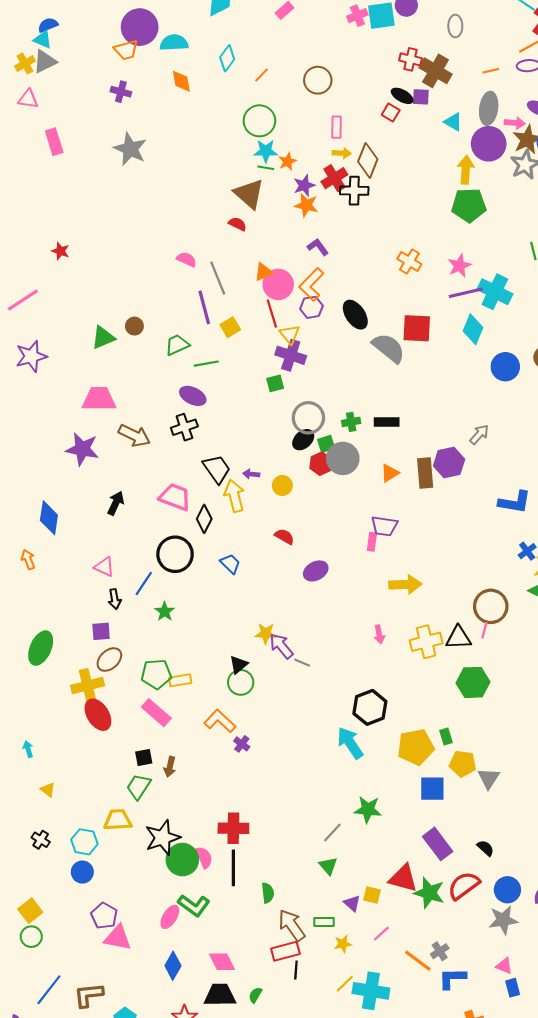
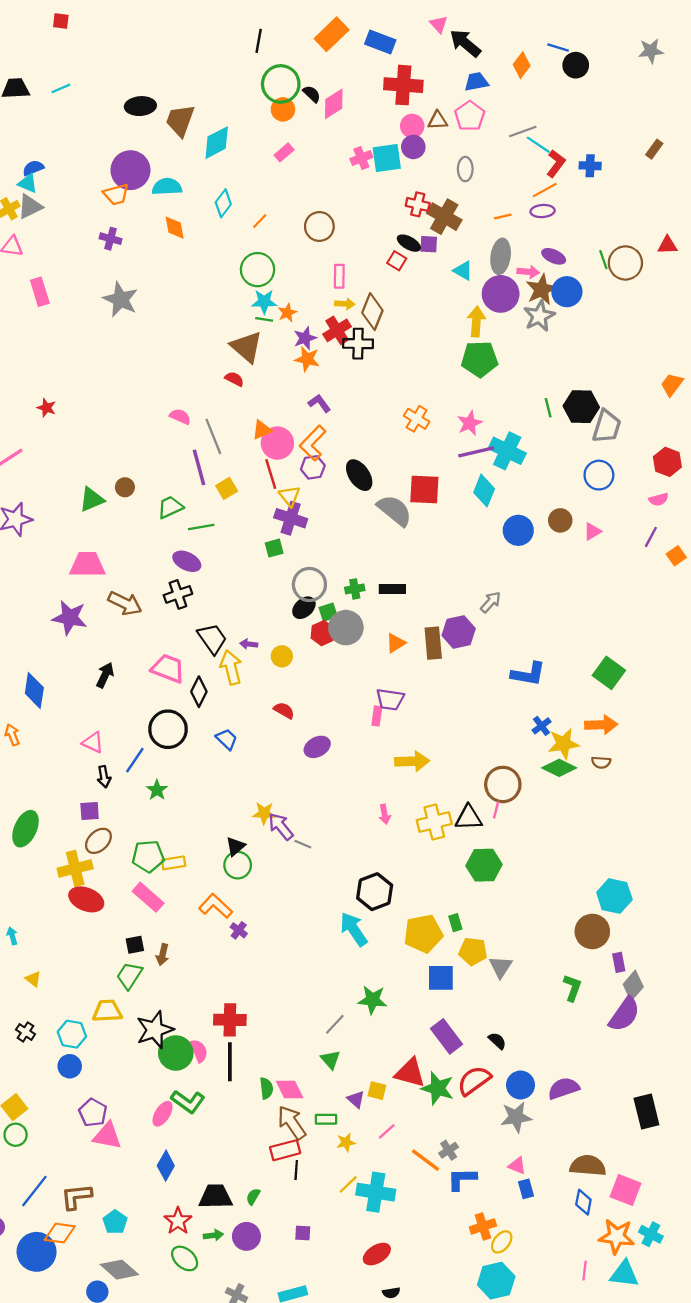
red ellipse: (98, 715) -> (86, 899), turned -36
pink diamond: (222, 962) -> (290, 1089), moved

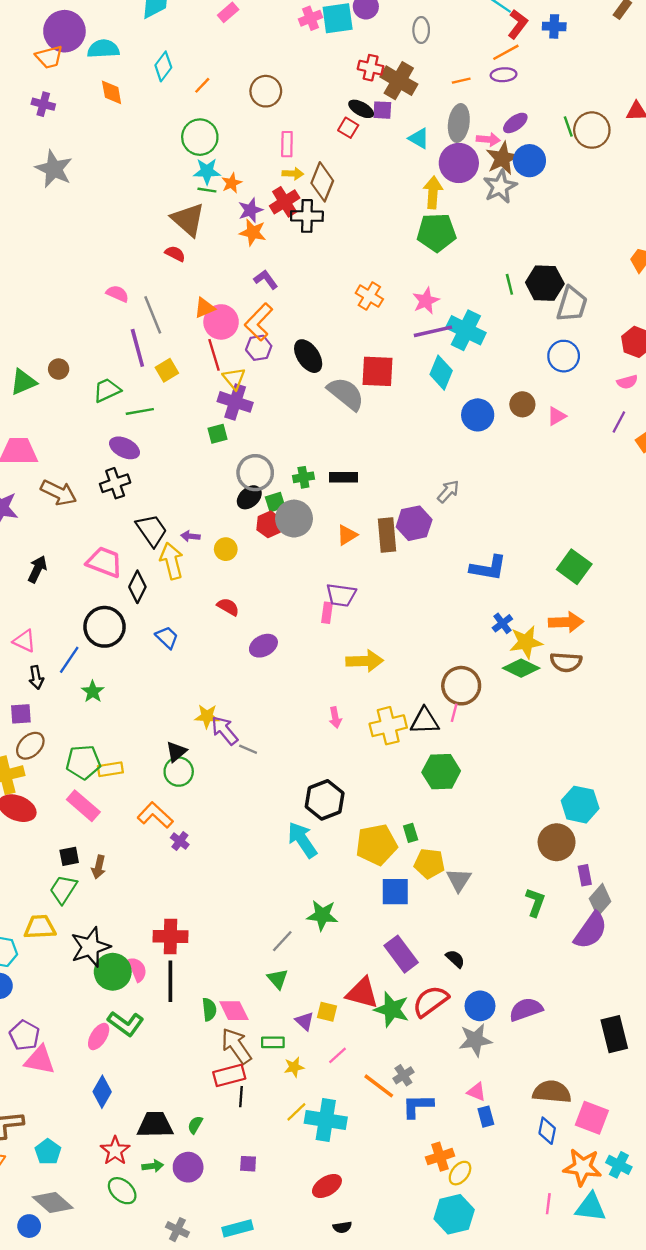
purple ellipse: (554, 256) -> (515, 123), turned -60
brown semicircle: (601, 762) -> (566, 662), size x1.5

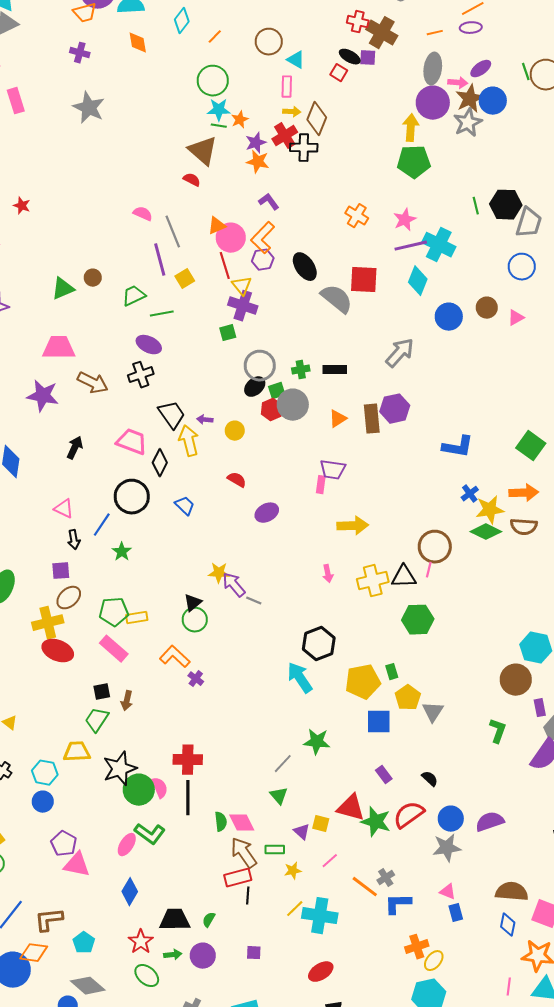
cyan triangle: (419, 138) -> (296, 60), moved
gray arrow: (448, 491) -> (400, 353), moved, size x1.5
yellow pentagon: (429, 863) -> (408, 698), turned 30
purple rectangle: (401, 954) -> (384, 775), size x0.6

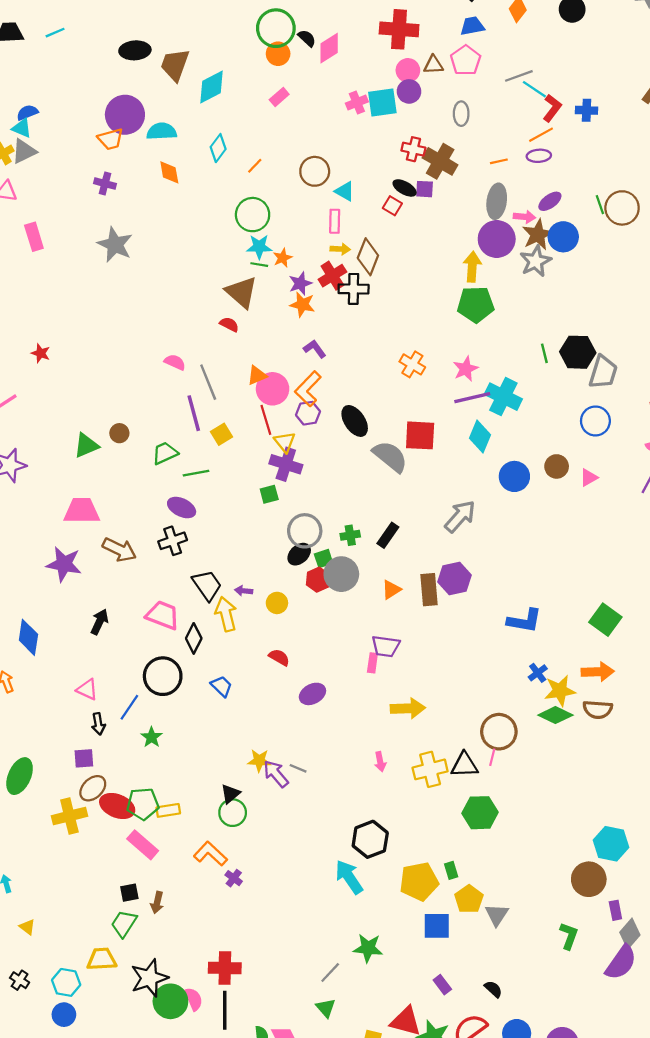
black rectangle: (335, 370) -> (388, 535), turned -55
gray line: (254, 601) -> (298, 768), moved
red ellipse: (58, 651) -> (117, 806), moved

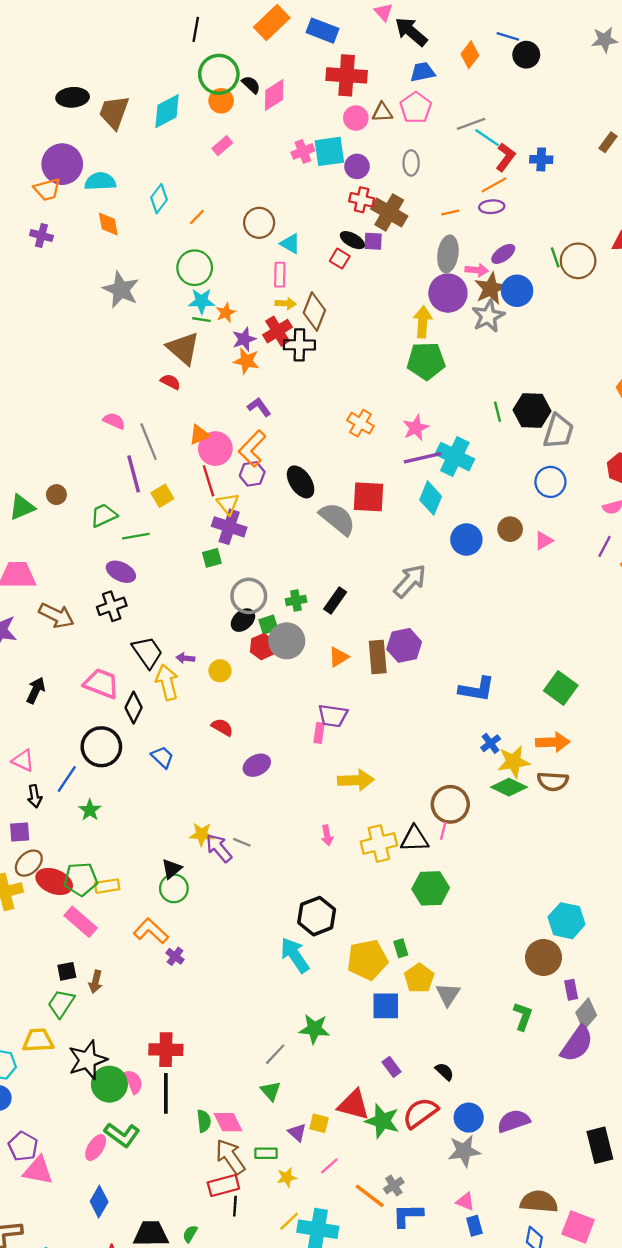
cyan diamond: (211, 87) -> (167, 111), moved
purple circle: (409, 91) -> (357, 166), moved
gray star: (115, 245) -> (121, 290), moved

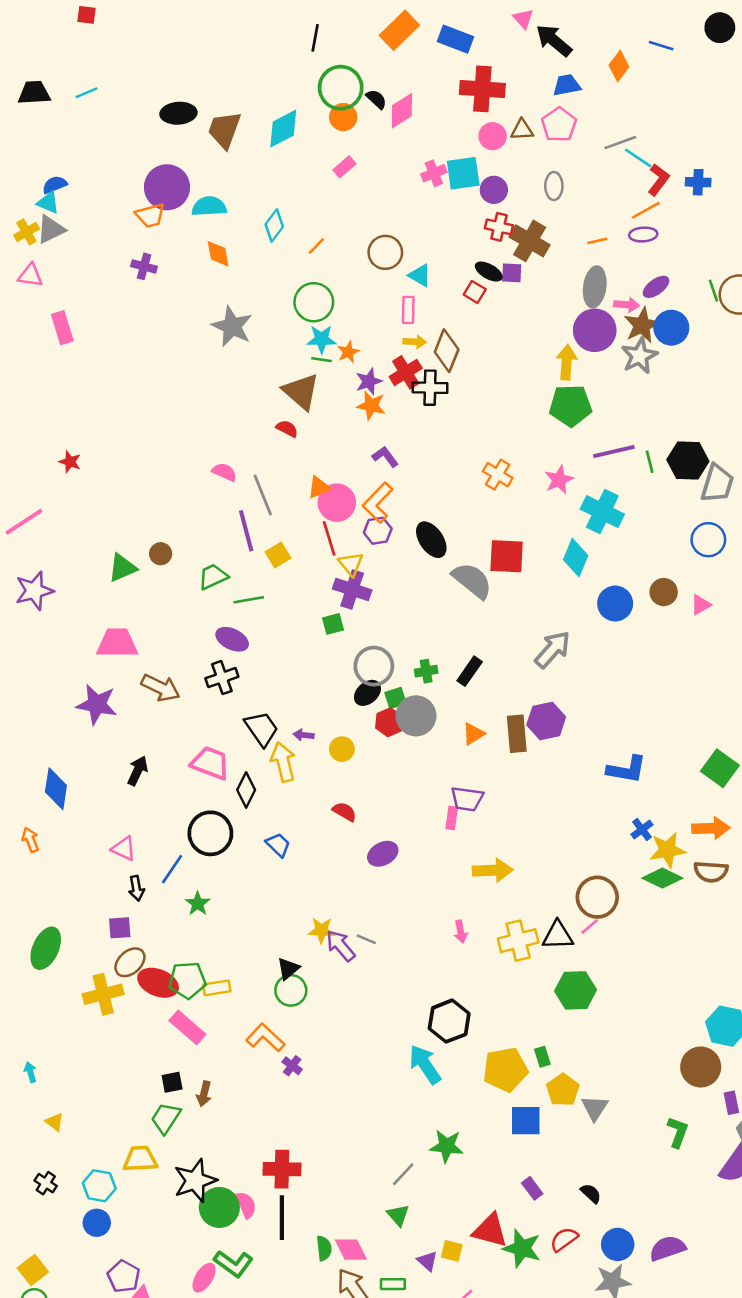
black circle: (526, 55) -> (720, 28), moved
purple line: (423, 458) -> (614, 452), moved
pink line: (443, 831) -> (590, 927), turned 36
red semicircle: (420, 1113) -> (564, 1239), size x0.7

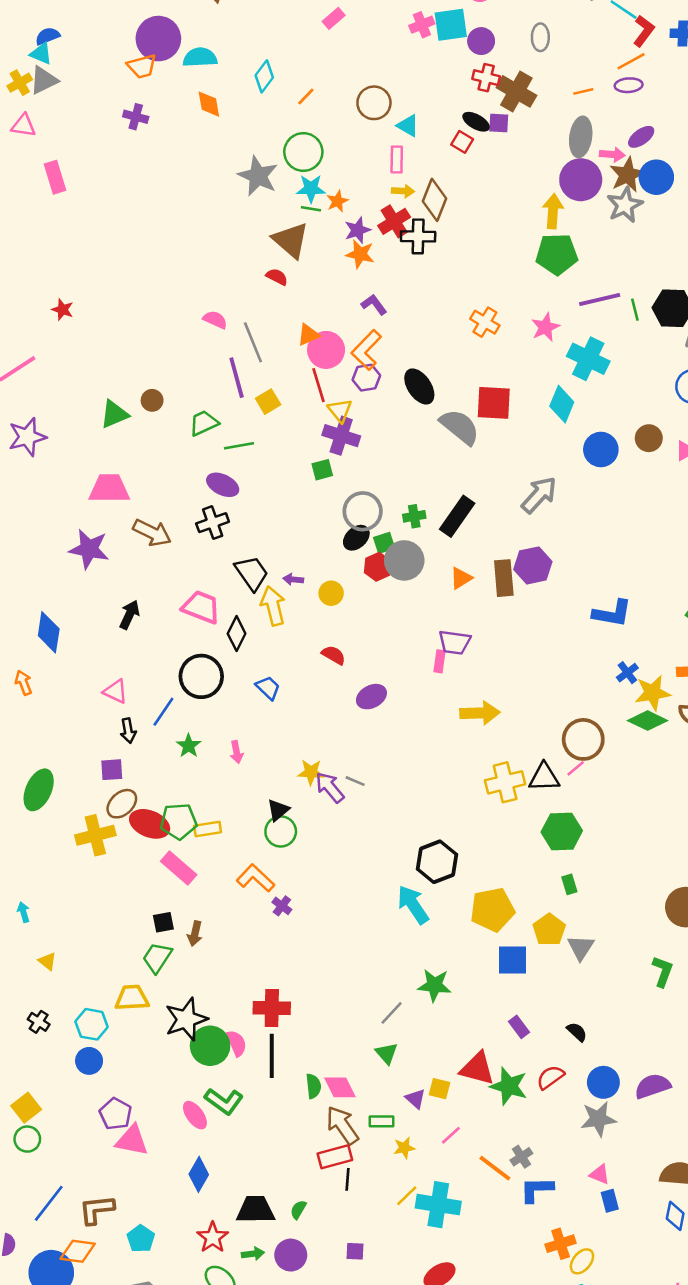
gray star: (232, 326) -> (258, 176), moved
black rectangle: (470, 671) -> (457, 516), size x1.4
pink arrow: (461, 932) -> (237, 752), moved
green rectangle: (542, 1057) -> (569, 884), moved
pink ellipse: (204, 1278) -> (195, 1115), turned -68

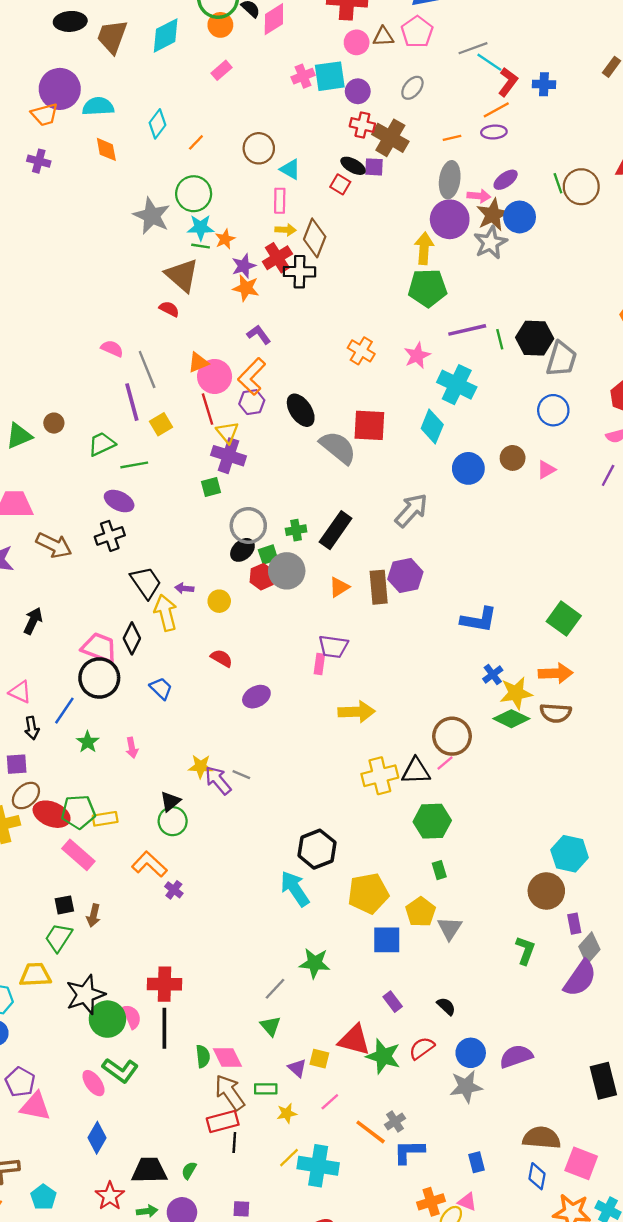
gray ellipse: (540, 37) -> (412, 88), turned 40
pink trapezoid: (201, 607) -> (99, 648), moved
pink triangle: (600, 1174) -> (467, 1202), moved

